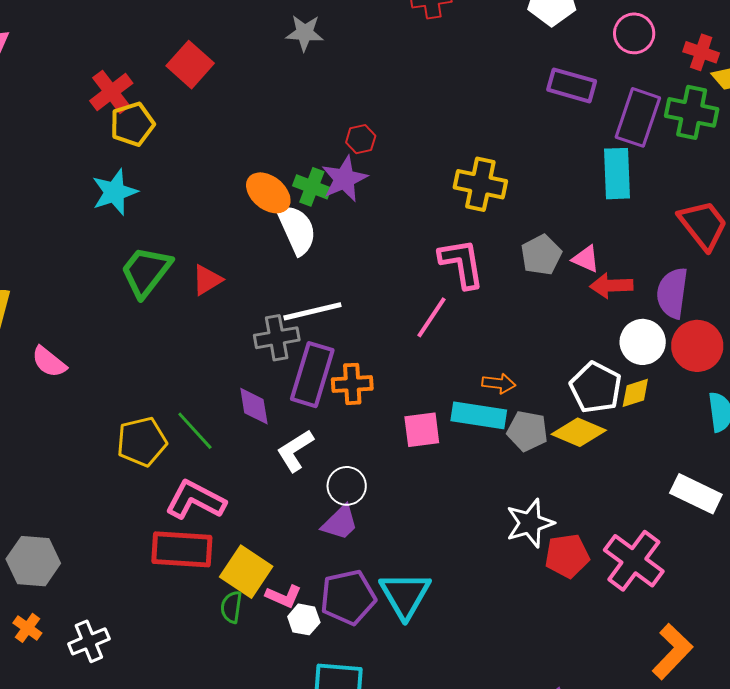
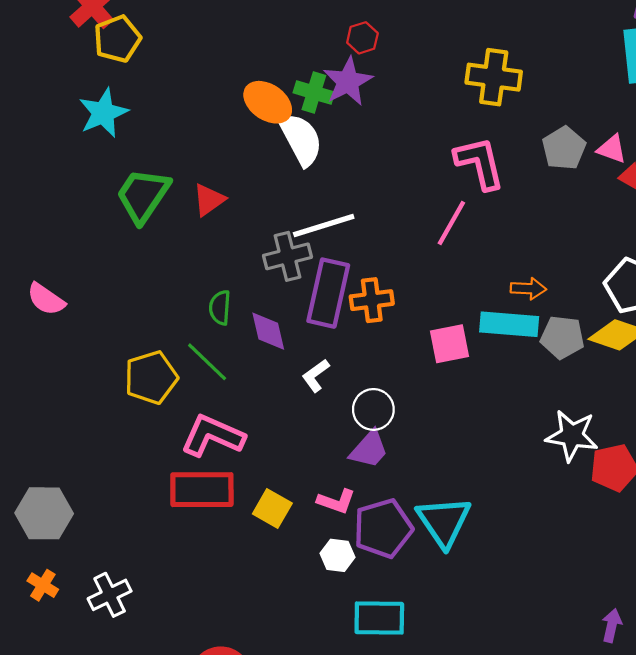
white L-shape: (295, 451) -> (316, 375), size x0.7
white star: (530, 523) -> (572, 436), turned 30
yellow square: (246, 572) -> (272, 508), size x0.7
pink L-shape: (284, 596) -> (336, 501), moved
green semicircle: (231, 607) -> (220, 308), moved

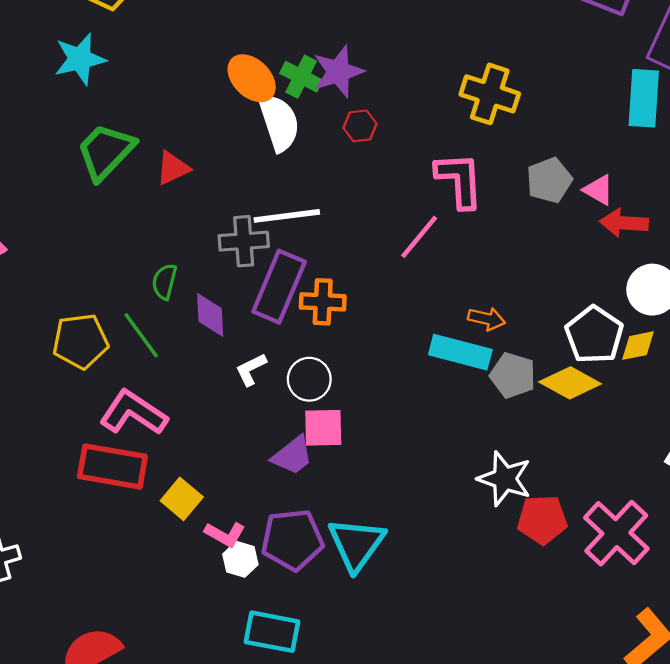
red hexagon: (362, 38) -> (360, 126), moved
pink square: (449, 344) -> (323, 428), moved
white circle: (373, 409) -> (309, 379), moved
pink L-shape: (336, 501) -> (225, 534), moved

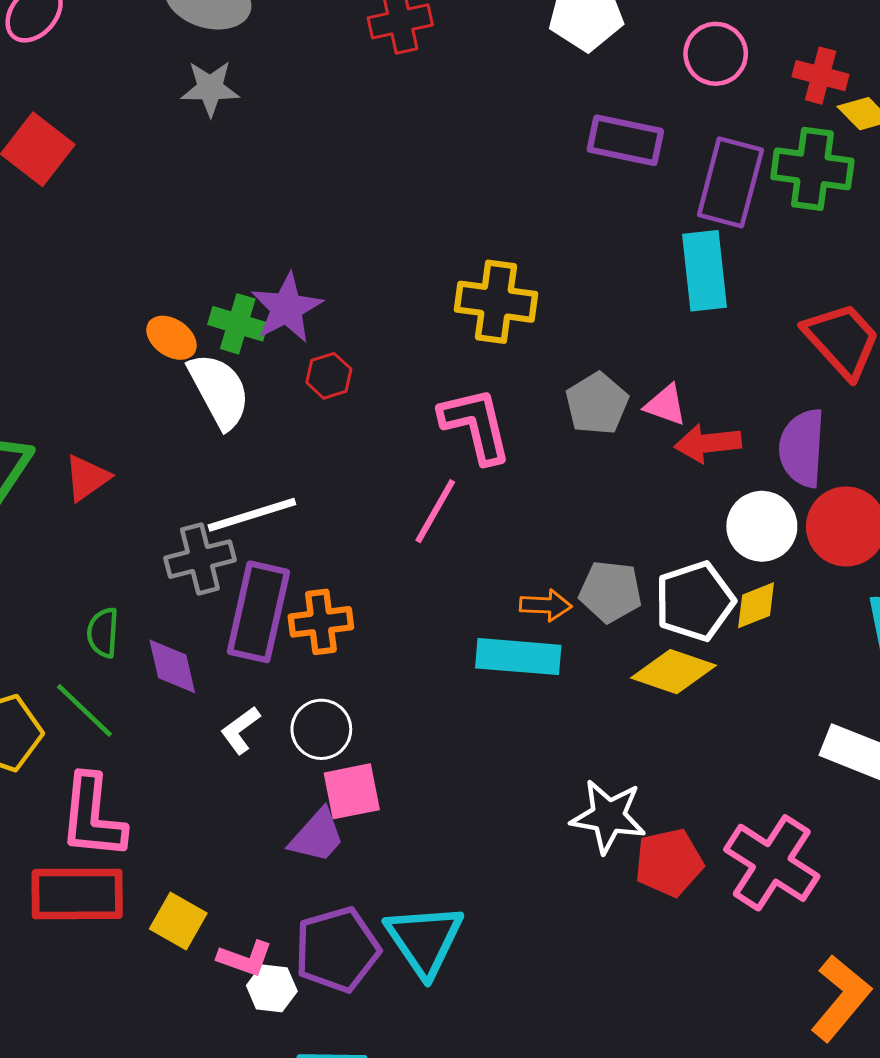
orange ellipse: (252, 78) -> (171, 338), size x0.7
white pentagon: (594, 335) -> (695, 601), turned 30
gray pentagon: (513, 375) -> (610, 592), moved
pink L-shape: (133, 413) -> (93, 817), turned -108

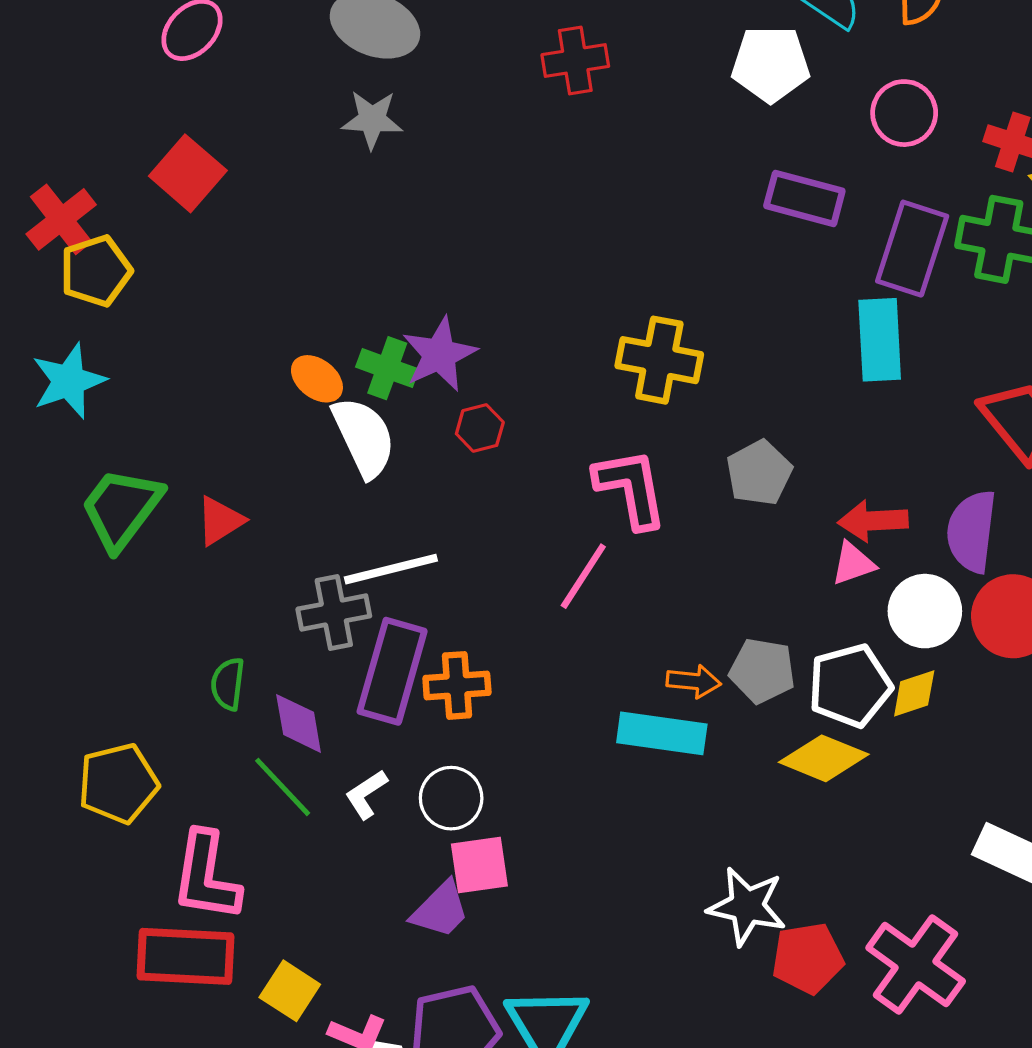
pink triangle: (666, 405) -> (853, 564), moved, turned -42
green line: (84, 710) -> (283, 787), moved

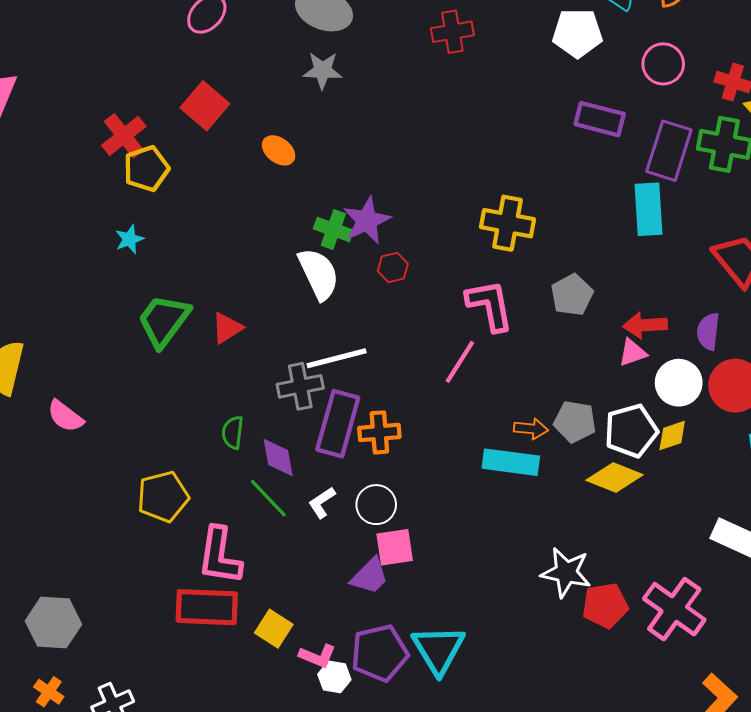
orange ellipse: (317, 379) -> (279, 150), moved
cyan star: (69, 381) -> (129, 239), size x0.6
purple semicircle: (972, 531) -> (708, 331), size x0.7

